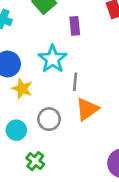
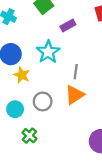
purple rectangle: (75, 26) -> (68, 25), turned 64
gray line: (75, 82) -> (76, 72), moved

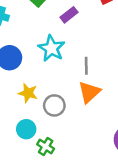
yellow star: (22, 75) -> (28, 93), moved
cyan circle: (15, 109) -> (26, 129), moved

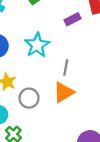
purple rectangle: (69, 15) -> (72, 19), moved

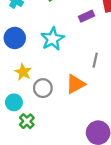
gray line: (66, 68) -> (95, 60), moved

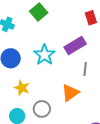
purple rectangle: (87, 16) -> (75, 45), moved, size x1.5
gray circle: (43, 88) -> (42, 109), moved

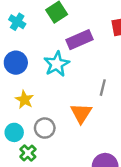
purple rectangle: (75, 45) -> (79, 40), moved
orange triangle: (70, 93) -> (81, 113), turned -30

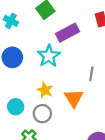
yellow star: (24, 100) -> (45, 90), moved
cyan circle: (14, 132) -> (16, 107), moved

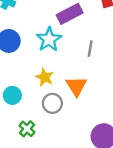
gray line: (91, 74) -> (90, 49), moved
gray circle: (42, 114) -> (52, 103), moved

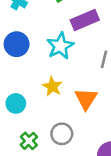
gray circle: (52, 103) -> (62, 134), moved

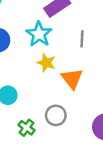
yellow star: (52, 86) -> (46, 63), moved

